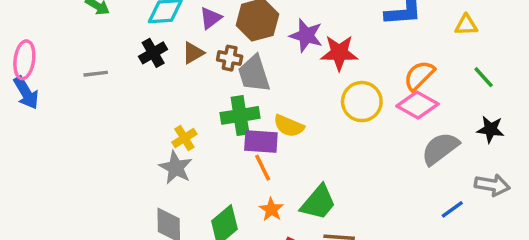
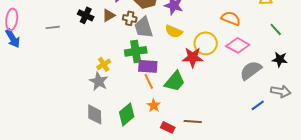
black cross: (153, 53) -> (86, 15), turned -35
red star: (339, 53) -> (193, 57), moved
orange semicircle: (419, 75) -> (231, 18), moved, turned 66
yellow semicircle: (289, 126) -> (174, 31), moved
green trapezoid: (318, 202) -> (175, 81), moved

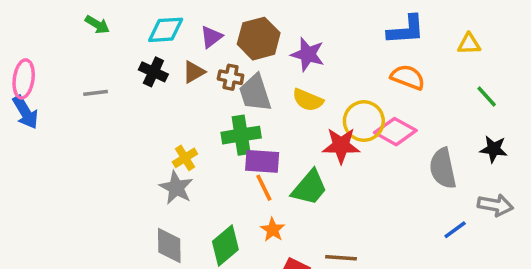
pink diamond: (238, 45) -> (395, 132), moved
gray semicircle: (251, 70) -> (443, 168), turned -65

